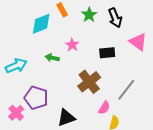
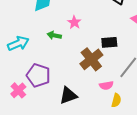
black rectangle: (107, 53) -> (109, 42), moved
pink semicircle: (104, 108) -> (106, 85), turned 48

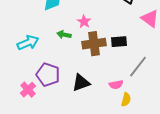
brown cross: (91, 59) -> (94, 44), moved, turned 30
black triangle: (68, 95) -> (81, 83), moved

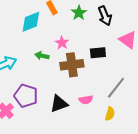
black rectangle: (119, 42) -> (98, 53), moved
pink semicircle: (116, 85) -> (86, 100), moved
yellow semicircle: (126, 100) -> (110, 114), moved

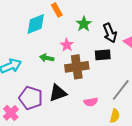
green star: (79, 13) -> (84, 24), moved
black arrow: (105, 16) -> (110, 33), moved
black triangle: (59, 104) -> (58, 93), moved

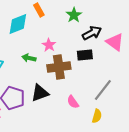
green star: (84, 24) -> (74, 15), moved
black arrow: (110, 33) -> (92, 33), turned -96
pink semicircle: (91, 102) -> (73, 102), turned 64

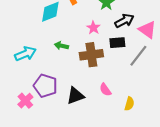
pink star: (49, 45) -> (93, 28), moved
gray line: (103, 90) -> (138, 56), moved
black triangle: (40, 93) -> (75, 96), moved

